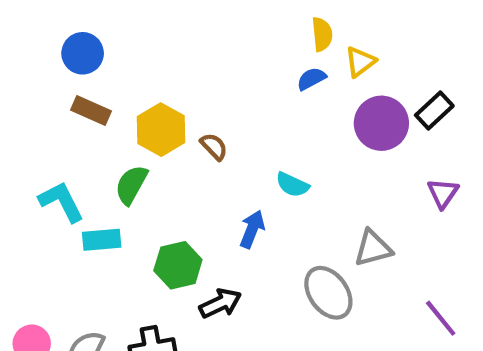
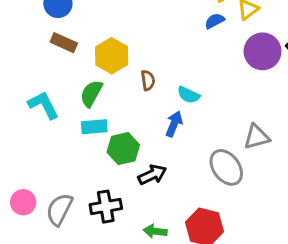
brown semicircle: (214, 147) -> (148, 80), moved, turned 36
cyan semicircle: (292, 185) -> (189, 95), moved
cyan rectangle: (102, 240) -> (94, 127), moved

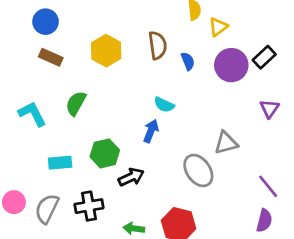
blue semicircle: (215, 21) -> (188, 61), moved, turned 96
yellow hexagon: (112, 56) -> (106, 51), moved
brown semicircle: (148, 80) -> (158, 45), moved, size x1.5
cyan rectangle: (94, 127) -> (60, 163), moved

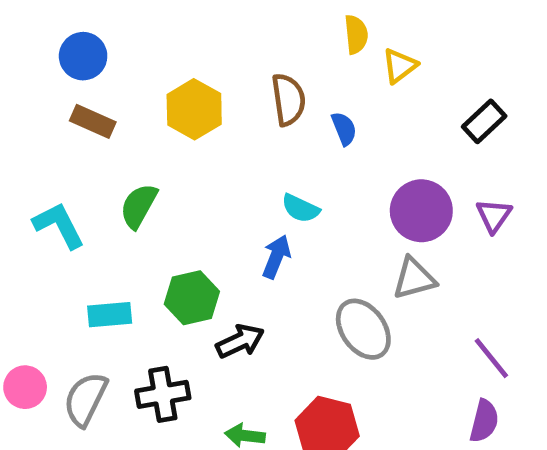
purple circle: (231, 65) -> (421, 211), moved

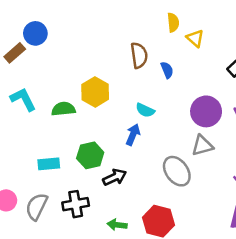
yellow triangle: (400, 66) -> (195, 38), turned -42
yellow hexagon: (194, 109) -> (95, 92), moved
brown rectangle: (93, 121) -> (15, 53), moved, turned -65
green semicircle: (139, 206) -> (63, 109), turned 55
cyan L-shape: (59, 225) -> (23, 99), moved

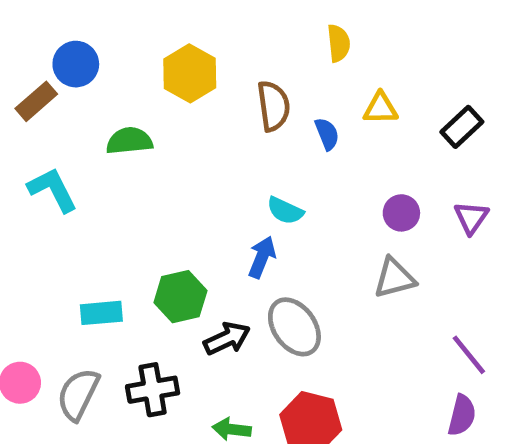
yellow triangle: (195, 38) -> (380, 108), moved, turned -42
yellow hexagon: (95, 92) -> (190, 73), moved
green semicircle: (63, 109) -> (129, 141), moved
purple circle: (206, 111) -> (401, 213), size x0.6
gray ellipse: (177, 171) -> (294, 327), moved

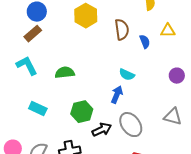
brown rectangle: (36, 101) -> (33, 34), moved
green semicircle: (129, 141) -> (65, 73), moved
gray triangle: (394, 278) -> (173, 117), moved, turned 30
cyan rectangle: (101, 313) -> (38, 109), moved, turned 30

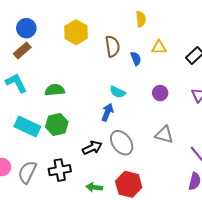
purple circle: (177, 76) -> (160, 93), moved
cyan rectangle: (38, 109) -> (27, 126), size x1.4
green hexagon: (82, 112) -> (57, 124), moved

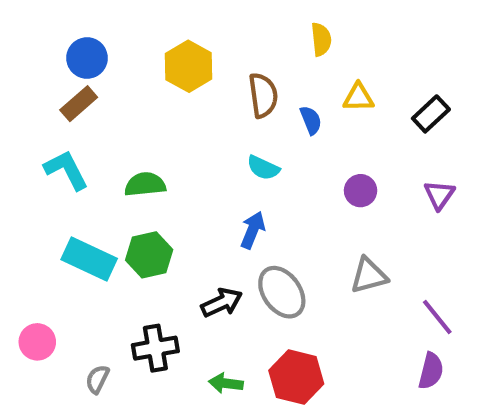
cyan semicircle: (118, 92) -> (263, 168), moved
gray triangle: (164, 135) -> (369, 276), turned -30
gray semicircle: (27, 172) -> (97, 379), moved, size x0.6

